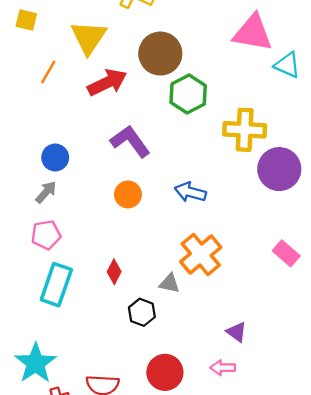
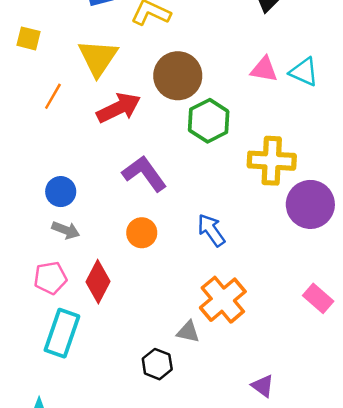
pink triangle: (253, 33) -> (264, 69), moved, size x0.6
cyan triangle: (287, 65) -> (304, 72), moved
gray arrow: (46, 192) -> (66, 230), moved, turned 70
blue arrow: (190, 192) -> (211, 230), turned 40
red diamond: (114, 272) -> (98, 282), moved, size x1.5

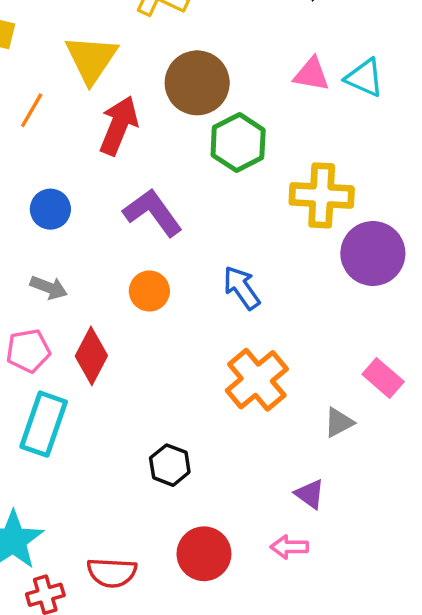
red arrow: (119, 108) -> (119, 126), turned -42
blue circle: (61, 192) -> (50, 209), moved
gray triangle: (188, 332) -> (339, 422), moved, turned -40

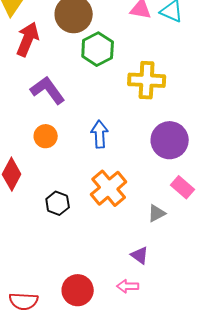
purple circle: (373, 253) -> (170, 140), moved
blue arrow: (242, 288) -> (100, 134), turned 32
black hexagon: (170, 465) -> (58, 203), moved

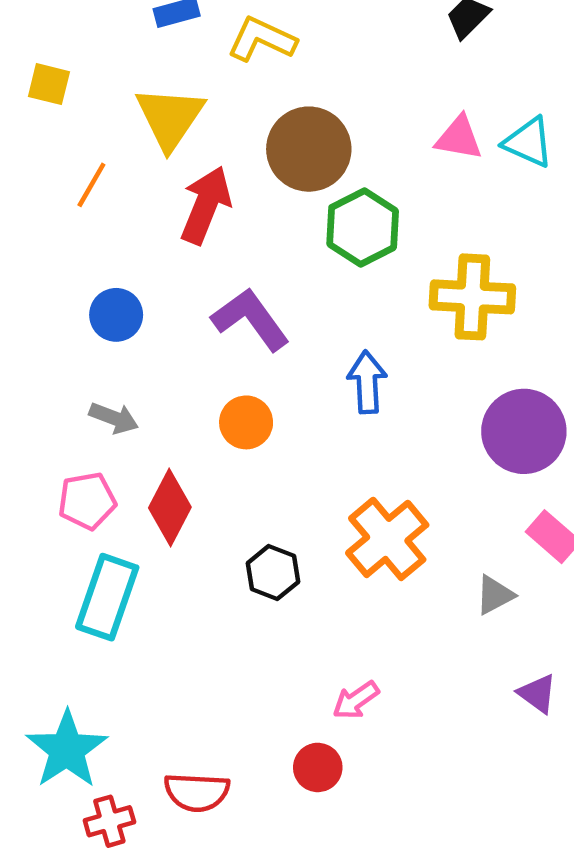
blue arrow: (100, 134) -> (367, 382), moved
purple triangle: (140, 255) -> (537, 694), moved
pink arrow: (128, 286) -> (356, 700), moved, turned -35
red circle: (78, 290) -> (318, 767), size x0.7

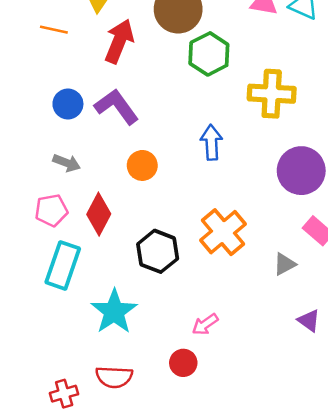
orange line: (91, 185) -> (54, 30), turned 72
purple L-shape: (251, 319) -> (117, 107), moved
black hexagon: (273, 573) -> (158, 251), size x1.4
cyan star: (67, 750) -> (114, 312), moved

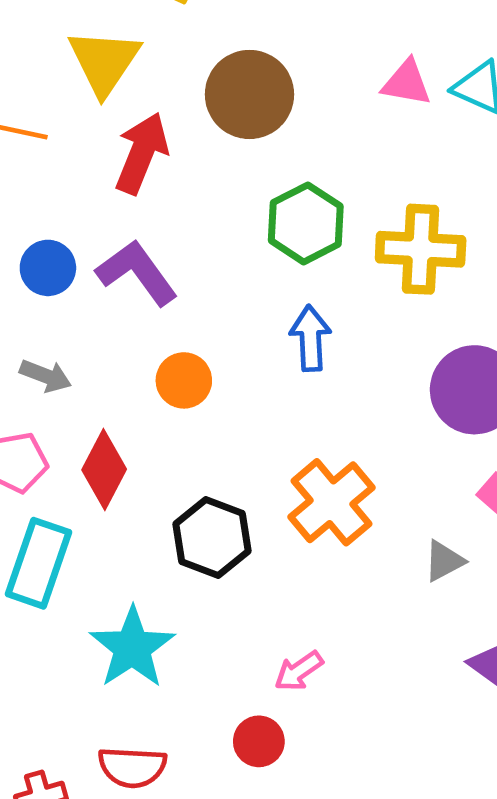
green hexagon: (209, 54) -> (306, 223), moved

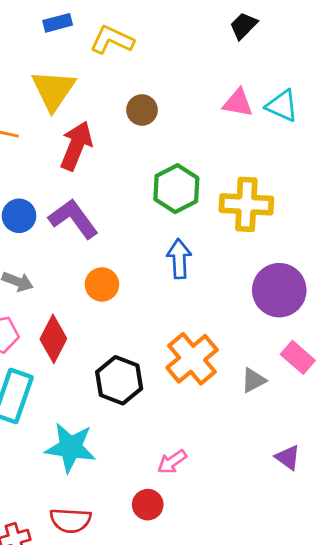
brown circle: (249, 94) -> (142, 110), size x0.6
gray triangle: (444, 561) -> (254, 380), moved
cyan star: (132, 648) -> (70, 447), turned -30

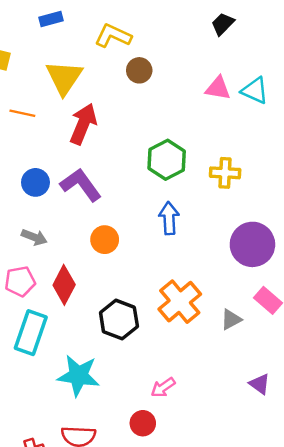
blue rectangle: (58, 23) -> (51, 19), moved
brown circle: (142, 110) -> (139, 70), moved
yellow cross: (246, 204) -> (225, 173), size x0.7

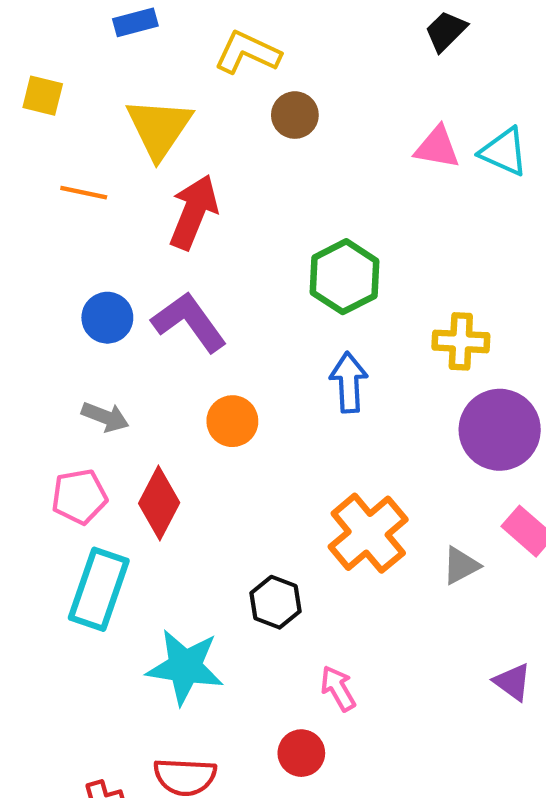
yellow cross: (225, 173) -> (461, 341), moved
black hexagon: (119, 320) -> (275, 602), moved, size x0.7
pink arrow: (163, 387) -> (338, 688), turned 95

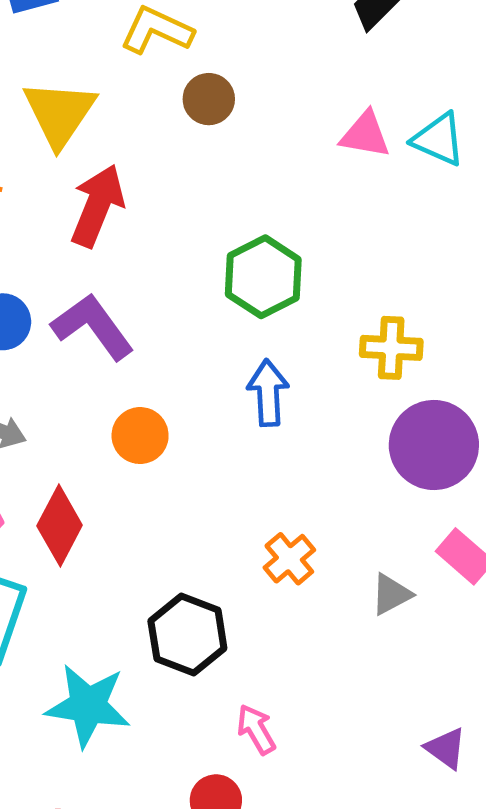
orange cross: (368, 533) -> (289, 559), size x0.6
black hexagon: (275, 602) -> (187, 635), size x1.4
purple triangle: (513, 682) -> (446, 748), moved

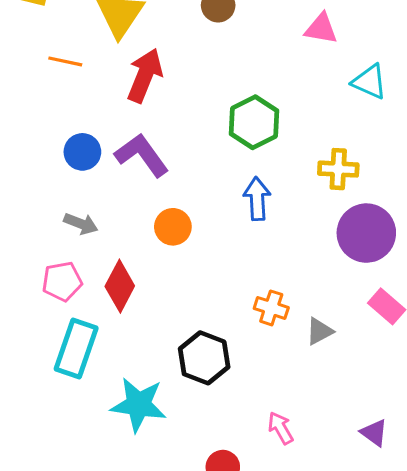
cyan triangle: (439, 139) -> (369, 82), moved
orange cross: (289, 559) -> (271, 308), turned -32
gray triangle: (391, 594) -> (320, 331), moved
pink arrow: (256, 729) -> (281, 428), moved

